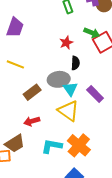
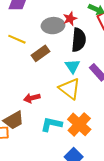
black semicircle: (75, 63) -> (79, 40), size x1.6
gray ellipse: (59, 79) -> (53, 26), moved
brown rectangle: (32, 92) -> (41, 53), moved

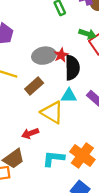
red star: (70, 19) -> (61, 55), moved
cyan triangle: (72, 66) -> (69, 96), turned -49
yellow triangle: (70, 89) -> (52, 112), moved

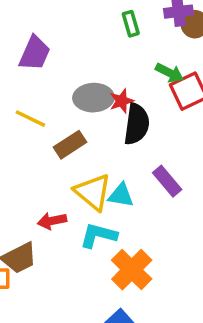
cyan triangle: (69, 96) -> (121, 195), moved
cyan L-shape: (53, 159) -> (98, 235), moved

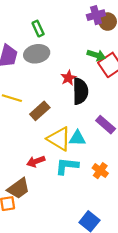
green rectangle: (131, 24) -> (38, 29), moved
gray ellipse: (93, 98) -> (37, 54), moved
orange cross: (132, 270) -> (100, 171), moved, size x0.6

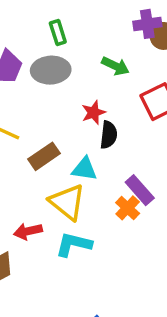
green arrow: (96, 55) -> (115, 66), moved
black semicircle: (80, 91) -> (109, 135), size x0.7
cyan triangle: (77, 138) -> (84, 169), moved
orange cross: (100, 171) -> (128, 208), moved

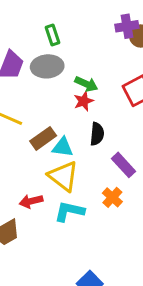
green arrow: (115, 66) -> (86, 84), moved
black semicircle: (109, 135) -> (97, 134), moved
cyan triangle: (84, 169) -> (63, 147), moved
orange cross: (128, 208) -> (112, 197), moved

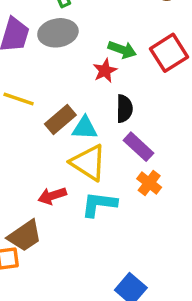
green arrow: (86, 84) -> (122, 50), moved
purple rectangle: (124, 165) -> (138, 147), moved

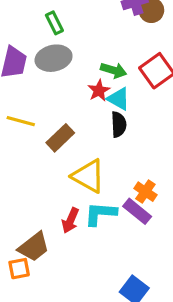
cyan triangle: (85, 128) -> (119, 99), moved, turned 30
purple rectangle: (138, 147) -> (137, 211), moved
red arrow: (52, 196) -> (70, 220), moved, turned -45

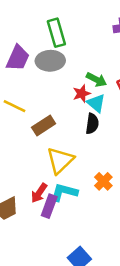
green rectangle: (54, 23) -> (56, 33), size x1.5
yellow triangle: (88, 176) -> (60, 160), turned 36
purple rectangle: (137, 211) -> (49, 206), moved, turned 60

